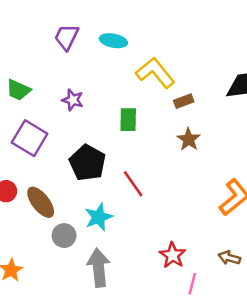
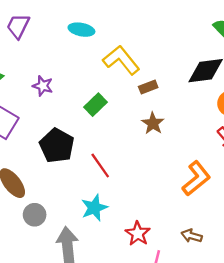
purple trapezoid: (67, 37) -> (18, 26), moved
green rectangle: (128, 120) -> (95, 105), turned 45
cyan star: (99, 217) -> (94, 208), moved

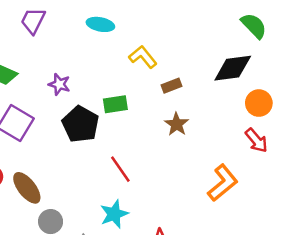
yellow L-shape: (121, 60) -> (143, 57), size x0.7
green rectangle: (95, 105) -> (115, 104), turned 35
black pentagon: (57, 146) -> (80, 124), moved

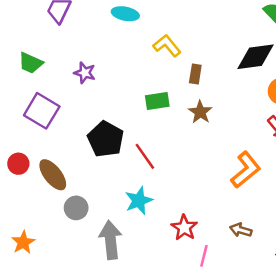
brown rectangle: (172, 86) -> (195, 74), turned -60
green rectangle: (115, 104) -> (157, 101), moved
black pentagon: (80, 124) -> (106, 139), moved

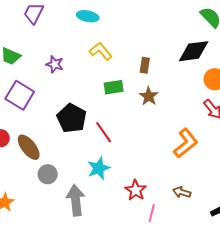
yellow L-shape: (167, 46) -> (101, 51), moved

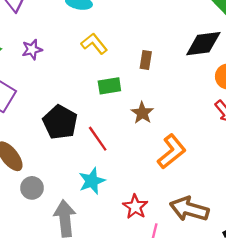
purple star: (55, 64) -> (32, 50), moved, turned -30
brown star: (149, 96) -> (142, 113), moved
orange L-shape: (186, 143) -> (172, 152), moved
brown arrow: (182, 192) -> (189, 209), size x1.8

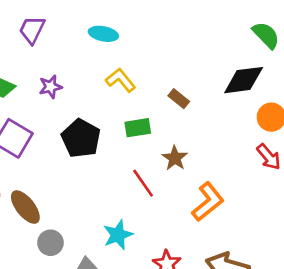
brown rectangle: (146, 60) -> (179, 99), turned -60
black pentagon: (60, 122) -> (81, 138), moved
red line: (98, 139) -> (143, 183), moved

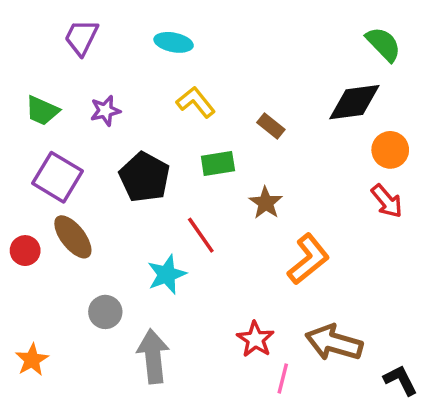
red line: (143, 183) -> (201, 235), moved
brown ellipse: (25, 207) -> (73, 237), moved
cyan star: (118, 235) -> (167, 274), moved

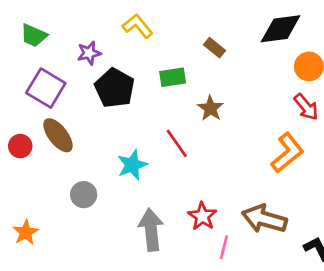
yellow L-shape: (196, 102) -> (138, 26), moved
purple star: (105, 111) -> (89, 53), moved
red line: (201, 235) -> (177, 143), moved
orange L-shape: (308, 259) -> (287, 153), moved
gray arrow: (153, 356) -> (151, 230), moved

